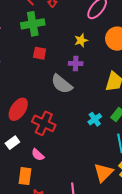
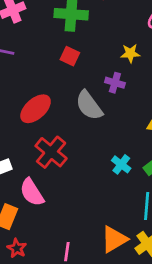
red ellipse: (18, 109) -> (36, 109), moved
cyan cross: (95, 119) -> (121, 164), turned -32
pink semicircle: (38, 155) -> (32, 192), size x1.5

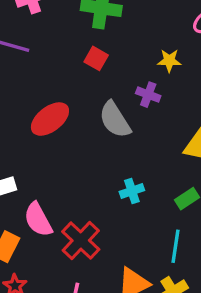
red cross: (51, 152) -> (81, 240), moved
cyan cross: (121, 164) -> (132, 191), moved, turned 30

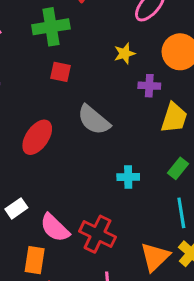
purple cross: (148, 95) -> (149, 86), moved
cyan cross: (132, 191) -> (128, 177), turned 35

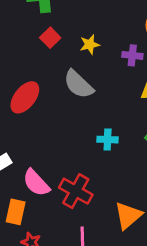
yellow star: (125, 54) -> (90, 45), moved
red square: (60, 72) -> (50, 38), turned 30

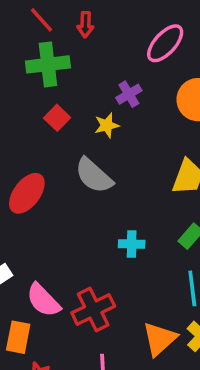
purple cross: (132, 55) -> (129, 94), moved, turned -36
red cross: (76, 191) -> (93, 310), turned 36

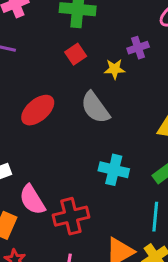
cyan cross: (132, 244) -> (114, 170), size x1.4

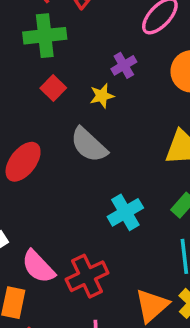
cyan cross: (114, 170) -> (125, 212), turned -32

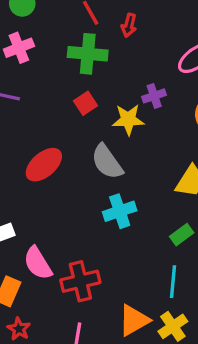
yellow star: (102, 96) -> (128, 120), size x1.4
cyan cross: (125, 212) -> (120, 211), moved

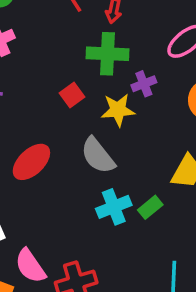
green cross: (88, 54) -> (108, 54), moved
green rectangle: (182, 235) -> (150, 207), moved

